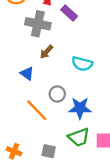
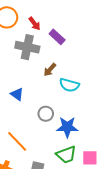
brown arrow: (46, 52) -> (50, 70), moved
orange line: (37, 110) -> (17, 141), moved

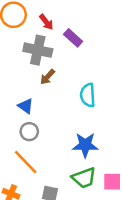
brown arrow: (50, 70) -> (48, 77), moved
cyan semicircle: (69, 85) -> (88, 95), turned 72
gray circle: (46, 114) -> (29, 132), moved

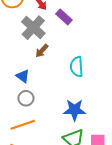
gray cross: (38, 50) -> (33, 28), turned 30
orange line: (26, 162) -> (23, 125), turned -65

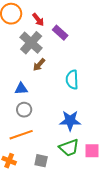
blue triangle: (23, 76) -> (21, 89), turned -40

